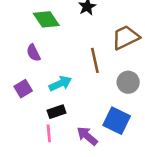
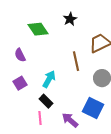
purple semicircle: (33, 53) -> (20, 55), moved
cyan arrow: (60, 83) -> (49, 79), turned -36
black rectangle: (56, 112) -> (46, 101), turned 64

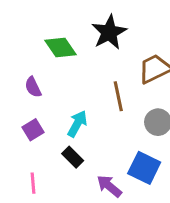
black star: (70, 19) -> (109, 32), size x1.6
pink line: (40, 118) -> (33, 183), moved

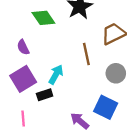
purple square: (33, 130) -> (23, 79), size x1.6
black rectangle: (73, 157) -> (45, 95), moved, turned -63

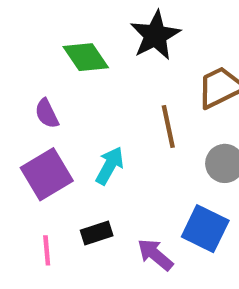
black rectangle: (45, 95) -> (97, 233), moved

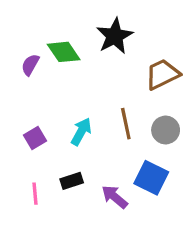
purple semicircle: (47, 114) -> (30, 65), moved, turned 55
brown line: (168, 127) -> (126, 124), moved
purple square: (47, 174) -> (35, 138), size x0.6

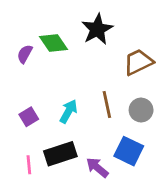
black rectangle: (72, 181) -> (60, 154), size x1.6

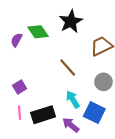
brown line: (107, 105) -> (68, 68), moved, turned -30
cyan arrow: (69, 111) -> (73, 99), moved, turned -60
pink line: (29, 165) -> (20, 113), moved

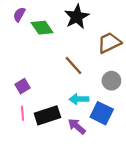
purple semicircle: (16, 40) -> (19, 14), moved
cyan arrow: (73, 99) -> (79, 99), turned -60

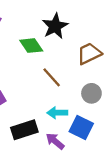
green diamond: (42, 28) -> (31, 46), moved

